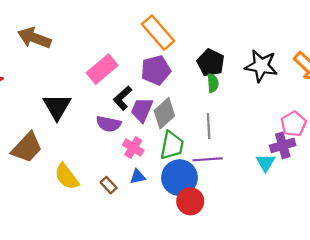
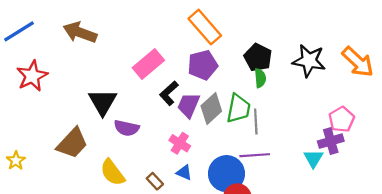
purple semicircle: (109, 124) -> (127, 128), moved
green trapezoid: (172, 145) -> (238, 108), moved
blue triangle: (138, 177) -> (184, 173), turned 35

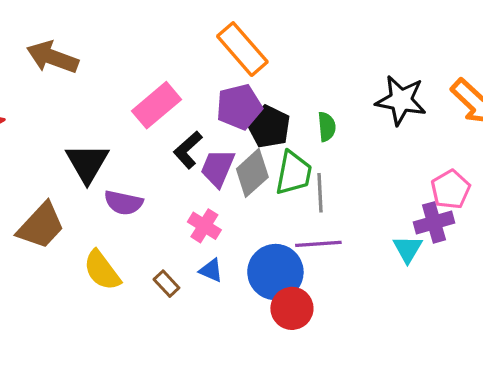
black pentagon: (258, 57) -> (269, 127), moved

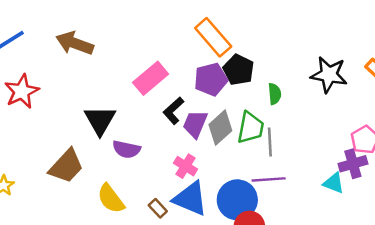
black pentagon: (269, 127) -> (238, 70), moved
cyan triangle: (408, 249) -> (334, 183), turned -40
blue triangle: (211, 270) -> (190, 199), size x2.0

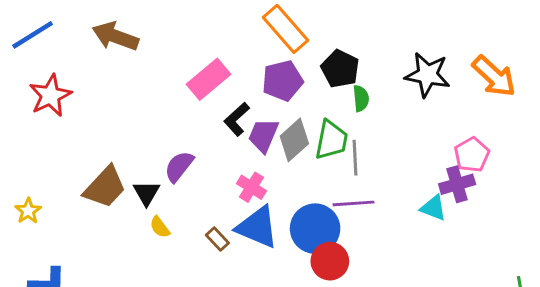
black pentagon: (238, 70) -> (340, 69), moved
black triangle: (100, 120) -> (146, 193), moved, size x0.7
purple semicircle: (126, 149) -> (179, 166), turned 116
yellow semicircle: (111, 199) -> (160, 227), size x0.6

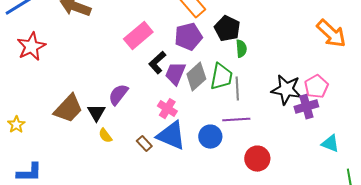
black star: (427, 75) -> (286, 90), moved
cyan triangle: (433, 208) -> (330, 144), moved
blue circle: (315, 229) -> (210, 137), size x0.7
red circle: (330, 261) -> (257, 159), moved

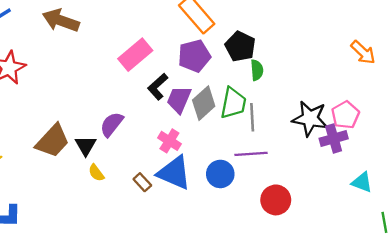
orange arrow: (331, 34) -> (363, 52), size x0.7

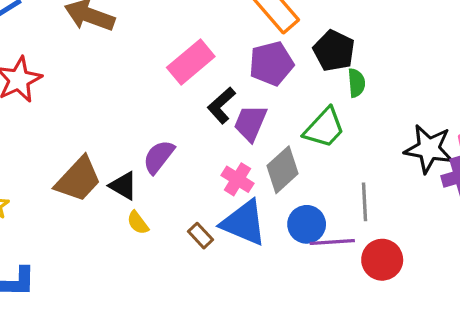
gray diamond: (204, 103) -> (282, 170), moved
green trapezoid: (233, 103) -> (324, 128), turned 32
gray line: (252, 117) -> (364, 202), moved
black triangle: (86, 146) -> (123, 186), turned -30
purple line: (251, 154) -> (332, 242), moved

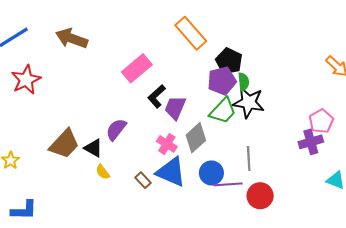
purple pentagon: (271, 64) -> (222, 81), moved
black star: (429, 149) -> (249, 103), moved

